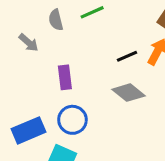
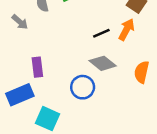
purple rectangle: (65, 77) -> (37, 67), moved
blue circle: (72, 120) -> (83, 87), moved

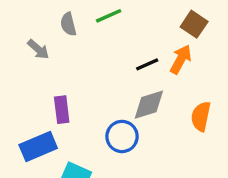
gray diamond: (103, 63) -> (149, 105), turned -56

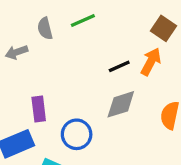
gray arrow: (38, 49) -> (17, 52), turned 120
blue circle: (122, 136) -> (77, 134), moved

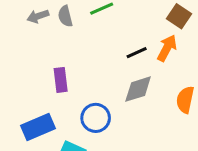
gray arrow: (17, 52) -> (38, 16), moved
purple rectangle: (39, 109) -> (61, 80), moved

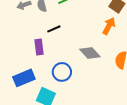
black line: (137, 53) -> (54, 29), moved
gray diamond: (138, 89) -> (90, 53), turned 65

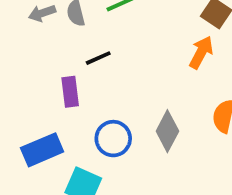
gray diamond: (90, 53) -> (167, 131), moved, turned 70

